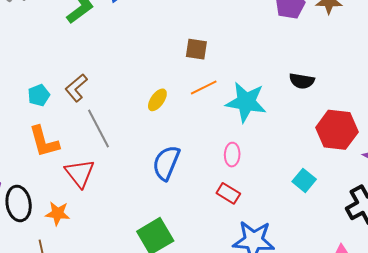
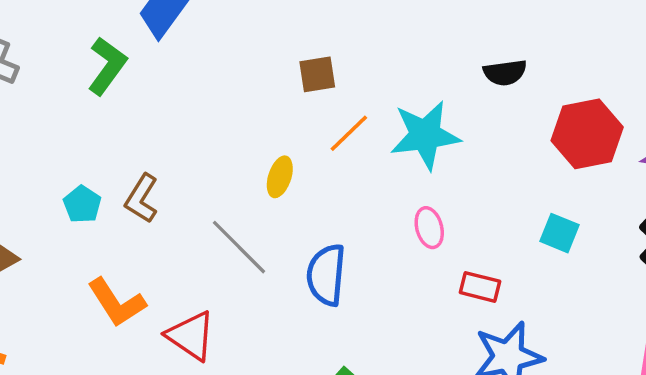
cyan pentagon: (39, 95) -> (82, 204), moved
gray line: (99, 128) -> (239, 247), moved
red rectangle: (228, 193) -> (480, 287), moved

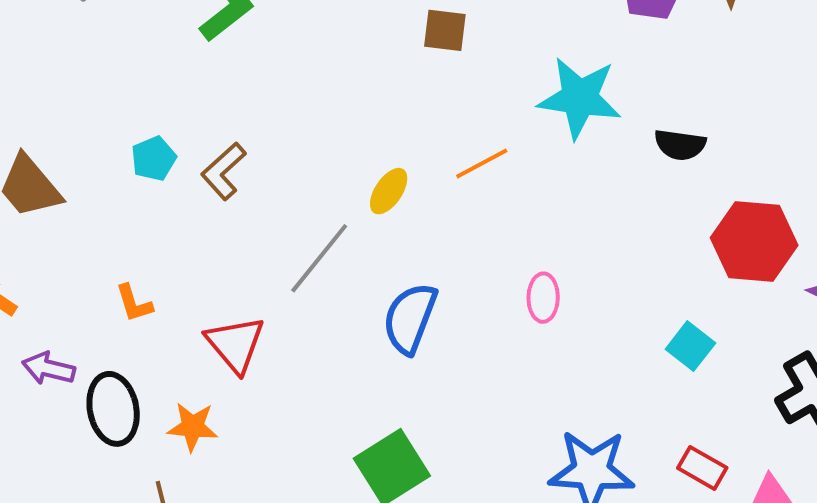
brown square: (317, 74) -> (445, 30), moved
cyan star: (425, 135) -> (580, 98), moved
gray line: (239, 247) -> (319, 258), turned 68
red rectangle: (480, 287) -> (702, 468), moved
orange L-shape: (117, 302) -> (134, 303), moved, size x0.6

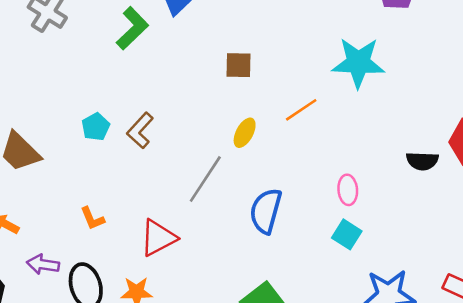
brown square: (445, 30) -> (239, 65), moved
black semicircle: (680, 145) -> (422, 161), moved
red triangle: (235, 344) -> (158, 238), turned 48
cyan square: (690, 346) -> (347, 234), moved

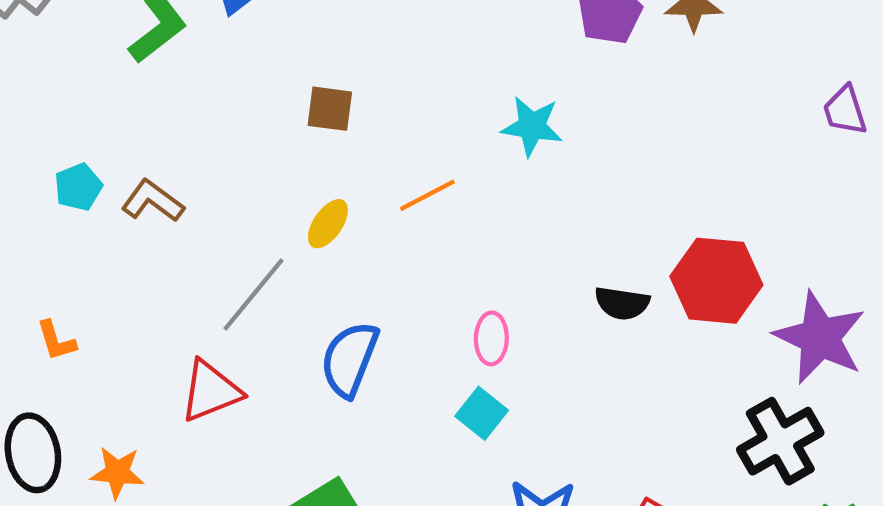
cyan star: (358, 63) -> (532, 126), size x0.7
brown L-shape: (140, 130) -> (153, 201), turned 78
red triangle: (158, 238) -> (211, 391), moved

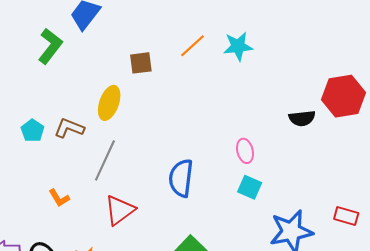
orange line: (427, 195) -> (193, 46), moved
yellow ellipse: (328, 224) -> (109, 103), moved, size x1.4
gray line: (254, 294) -> (105, 160), moved
orange L-shape: (56, 341) -> (59, 198), moved

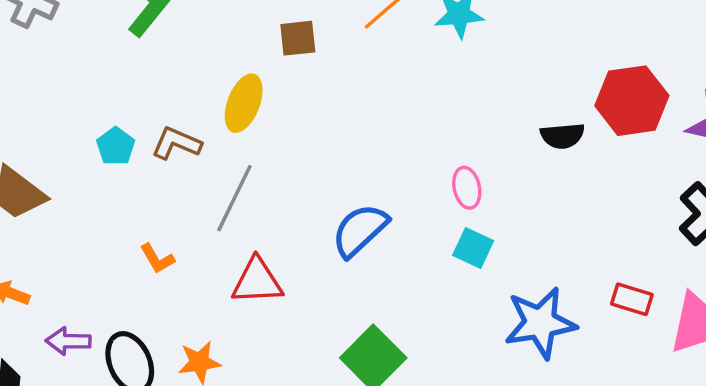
blue semicircle: (181, 178) -> (360, 230), turned 39
red triangle: (120, 210) -> (257, 281), turned 32

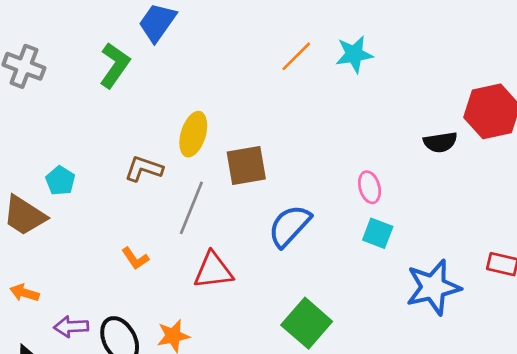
brown square: (298, 38) -> (246, 166), moved, size x1.4
cyan pentagon: (116, 146) -> (60, 181), moved

